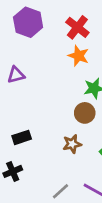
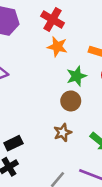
black rectangle: (22, 137) -> (13, 143), moved

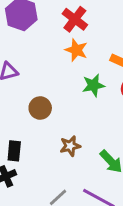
brown circle: (71, 101) -> (40, 108), moved
black rectangle: (13, 143) -> (14, 151), turned -66

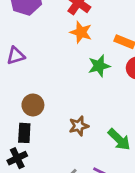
brown circle: (40, 108) -> (33, 105), moved

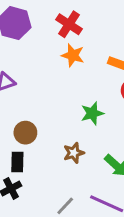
green star: (99, 66) -> (92, 113), moved

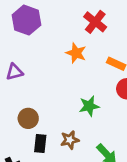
red cross: (69, 24) -> (95, 22), moved
black rectangle: (17, 162) -> (40, 143), moved

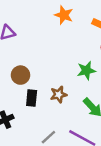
green star: (89, 106) -> (86, 71), moved

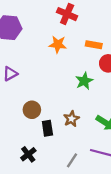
green star: (86, 71) -> (84, 81), moved

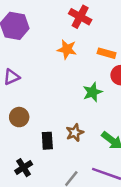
brown circle: (32, 110) -> (19, 117), moved

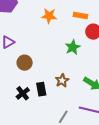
brown circle: (19, 117) -> (25, 63), moved
black cross: (24, 168) -> (23, 93), moved

